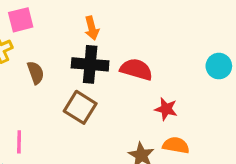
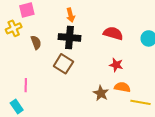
red semicircle: (136, 69) -> (113, 33), moved

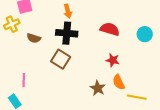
brown semicircle: (36, 43) -> (34, 38), turned 128
orange semicircle: (122, 87) -> (119, 82), turned -126

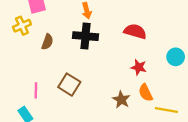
cyan circle: (145, 34) -> (176, 57), moved
brown semicircle: (34, 38) -> (47, 42), turned -88
brown square: (61, 59) -> (69, 85), moved

